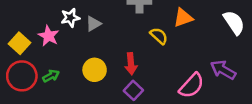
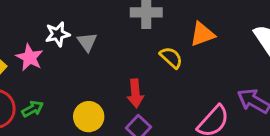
gray triangle: (93, 24) -> (87, 42), turned -35
yellow circle: (95, 70) -> (89, 117), moved

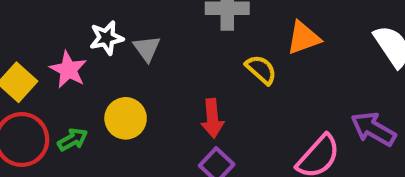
yellow circle: (89, 117) -> (126, 118), moved

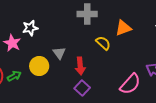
gray triangle: (147, 48) -> (59, 53), moved

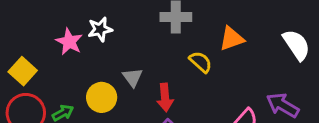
white star: (30, 28) -> (100, 29), moved
pink star: (12, 43) -> (69, 42), moved

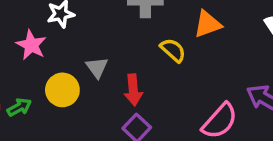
pink star: (69, 42) -> (31, 45), moved

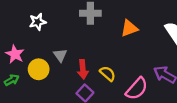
pink star: (31, 45) -> (15, 54), moved
yellow semicircle: (173, 50) -> (108, 74), moved

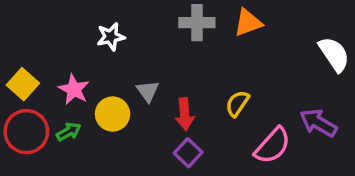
orange triangle: (129, 28) -> (248, 23), moved
yellow semicircle: (108, 74) -> (237, 103), moved, turned -98

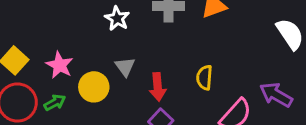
white star: (111, 37) -> (117, 18), moved, turned -30
yellow semicircle: (237, 103) -> (204, 78), turned -30

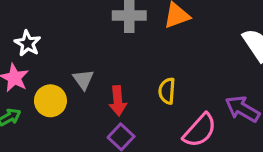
white star: (117, 18) -> (28, 43), moved

